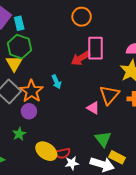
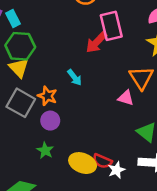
orange star: (31, 91) -> (47, 96), size x0.7
red semicircle: (62, 153) -> (102, 161), turned 49

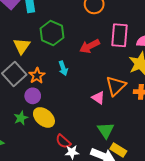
pink rectangle: (111, 26) -> (120, 35), moved
green hexagon: (20, 46) -> (52, 33), moved
yellow ellipse: (83, 163) -> (44, 117), moved

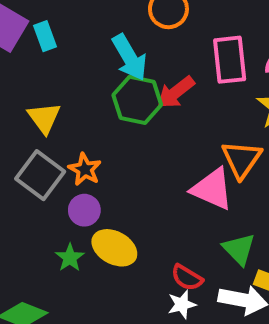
green hexagon: (52, 33) -> (137, 100), moved
cyan arrow: (63, 68) -> (130, 57), moved, size x1.6
pink triangle: (98, 98) -> (212, 189), size x1.6
red semicircle: (63, 141) -> (187, 278), moved

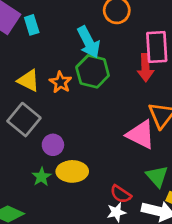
red arrow: (176, 92) -> (145, 68), moved, turned -56
yellow triangle: (44, 118) -> (28, 81), turned -30
orange star: (85, 169) -> (60, 82), moved
yellow ellipse: (114, 248) -> (72, 171), turned -32

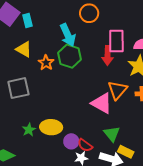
yellow triangle: (28, 81) -> (24, 49), moved
gray square: (24, 120) -> (18, 88), turned 35
purple circle: (53, 145) -> (71, 141), moved

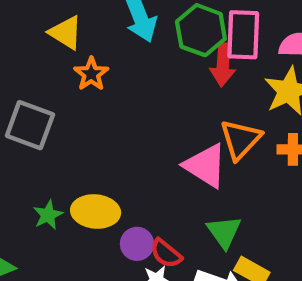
yellow triangle: (24, 49) -> (66, 33), moved
green hexagon: (69, 56) -> (201, 30), moved
gray square: (18, 88) -> (30, 125), turned 30

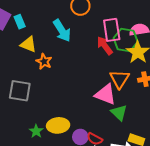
green hexagon: (201, 30) -> (126, 40), moved
red arrow: (223, 65) -> (105, 46), turned 150
green triangle: (224, 232) -> (119, 113), moved

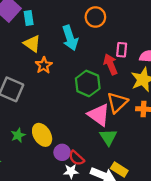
pink rectangle: (112, 30) -> (122, 50), size x0.6
green hexagon: (126, 40) -> (88, 83), moved
yellow ellipse: (58, 125) -> (42, 135), turned 50

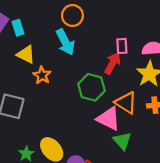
orange circle: (95, 17) -> (72, 15), moved
red arrow: (111, 64) -> (112, 63), turned 60
orange triangle: (117, 103) -> (126, 103), turned -35

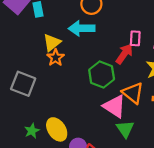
cyan arrow: (65, 42) -> (82, 28), turned 110
yellow triangle: (26, 54) -> (52, 43), moved, turned 48

